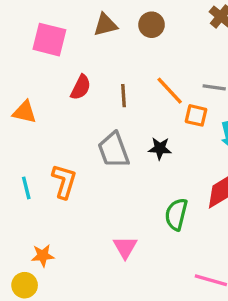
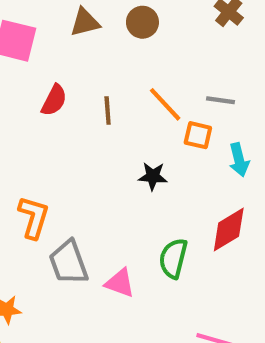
gray trapezoid: (114, 150) -> (69, 262), moved
pink triangle: (125, 247) -> (120, 283), moved, turned -40

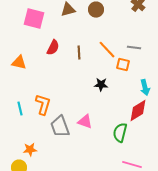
cyan arrow: (239, 160) -> (145, 88), moved
green semicircle: (173, 258) -> (120, 133), moved
pink triangle: (120, 283) -> (85, 122), moved

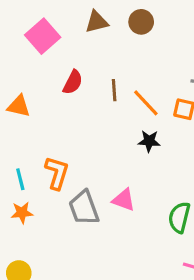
pink square: (34, 19) -> (43, 36), turned 35
orange line: (107, 50) -> (146, 103), moved
orange star: (30, 150) -> (22, 213), moved

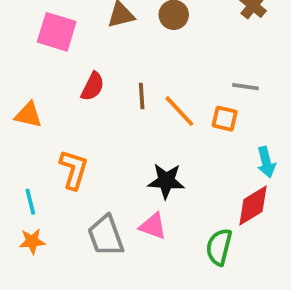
pink square: (43, 36) -> (57, 32), turned -32
black star: (149, 141) -> (166, 181), moved, size x1.4
orange L-shape: (57, 173) -> (74, 170), moved

